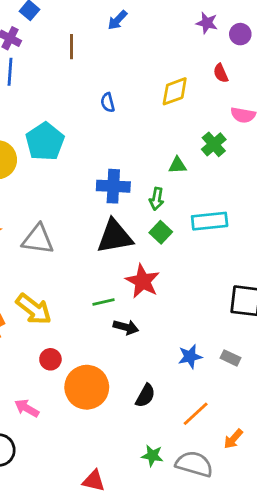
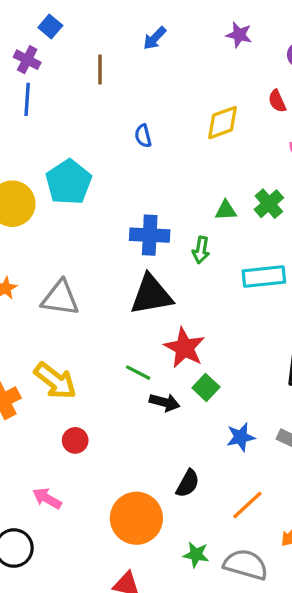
purple star: (207, 23) -> (239, 35), moved
green cross: (214, 144) -> (269, 204), moved
green square: (161, 232) -> (206, 387), moved
green line: (104, 302) -> (138, 373), turned 40
orange circle: (87, 387) -> (136, 518), moved

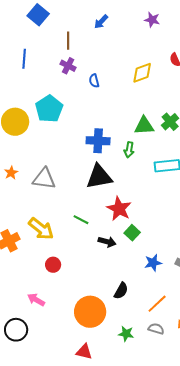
blue square: (50, 27) -> (38, 15), size x1.5
purple cross: (27, 60) -> (68, 66), moved
green triangle: (226, 210) -> (144, 126), size x1.5
green line: (138, 373) -> (81, 220), moved
gray semicircle: (246, 565) -> (156, 329), moved, size x0.6

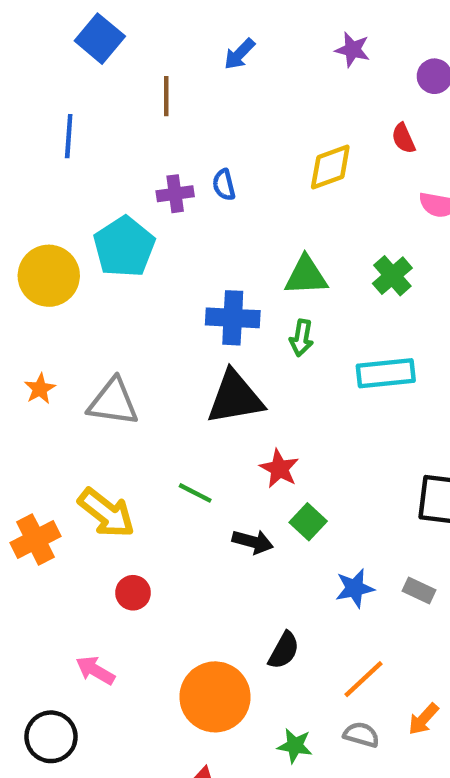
purple cross: (68, 66) -> (175, 194), moved, turned -35
green triangle: (144, 126) -> (306, 276), moved
red star: (119, 209) -> (279, 469), size x0.7

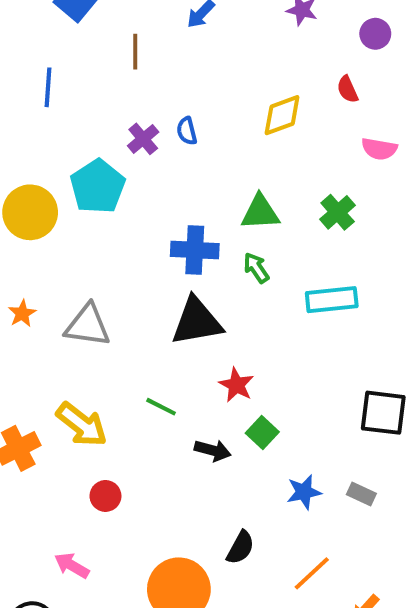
purple cross: (175, 194) -> (143, 139), turned -32
green arrow: (301, 338) -> (256, 268), turned 136

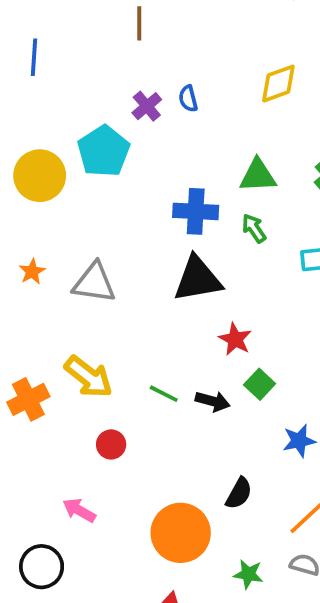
blue line: (48, 87) -> (34, 57), moved
green line: (161, 407) -> (164, 394), moved

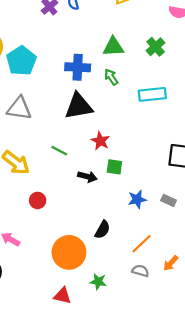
cyan pentagon: (104, 151) -> (21, 61), moved
green square: (260, 384) -> (114, 167), turned -35
green line: (164, 394) -> (59, 151), moved
red circle: (111, 444) -> (38, 200), moved
green star: (248, 574) -> (98, 282), moved

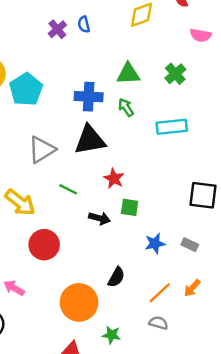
gray triangle: (19, 108) -> (42, 150), moved, turned -40
red circle: (38, 200) -> (44, 245), size x1.6
orange arrow: (171, 263) -> (192, 288), moved

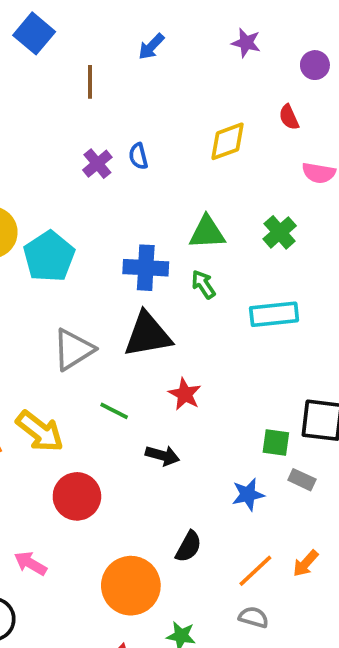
green square: (130, 207) -> (276, 442), moved
gray rectangle: (190, 245) -> (302, 480), moved

